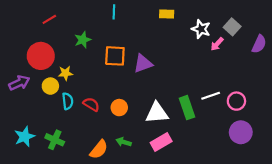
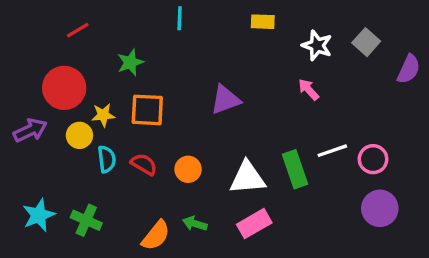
pink arrow: (217, 44) -> (309, 90), moved, turned 96
orange square: (115, 56) -> (147, 110), moved

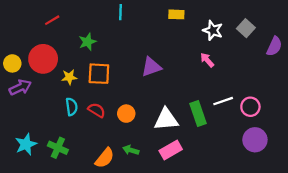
yellow circle: (79, 135) -> (12, 63), moved

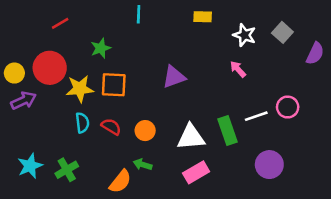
yellow star: (69, 77) -> (80, 89), size x1.5
pink circle: (250, 107) -> (288, 107), moved
purple circle: (255, 140) -> (269, 165), moved
green cross: (58, 148) -> (67, 170), turned 36
green arrow: (131, 150) -> (143, 165), moved

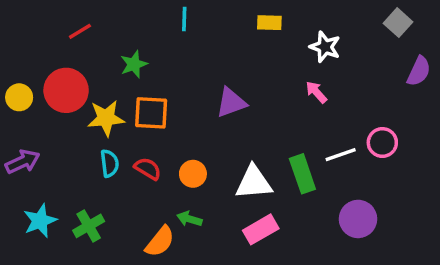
gray square: (282, 32) -> (398, 23), moved
purple arrow: (24, 100) -> (23, 162), moved

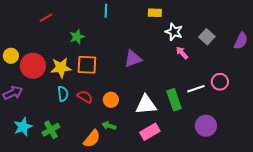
gray square: (398, 23) -> (207, 37), moved
white star: (325, 47) -> (174, 32), moved
red circle: (66, 90) -> (33, 66), moved

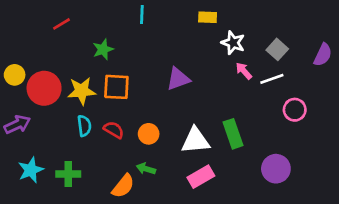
white line: (196, 89) -> (272, 79), moved
green cross: (51, 130) -> (68, 174), turned 30

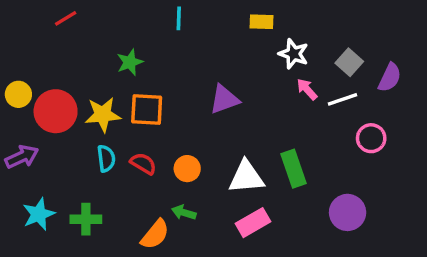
red line: (61, 24) -> (66, 18), moved
purple semicircle: (323, 55) -> (390, 77), moved

